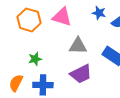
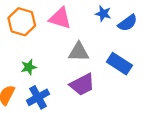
blue cross: (43, 85) -> (38, 97), turned -30

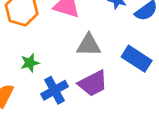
blue cross: (38, 97) -> (54, 90), moved

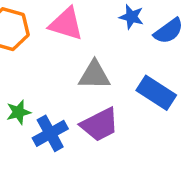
green star: (30, 63) -> (18, 112), moved

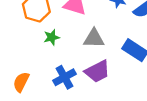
green star: (18, 112) -> (52, 37), moved

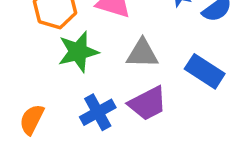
green star: (52, 37) -> (78, 52), size x1.6

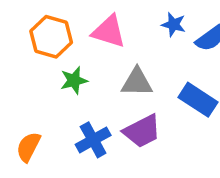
green star: (78, 52) -> (74, 80), size x0.7

